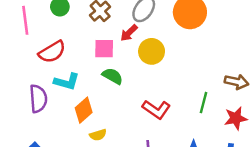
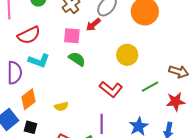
yellow circle: (152, 51) -> (127, 55), moved
green line: (203, 103) -> (150, 87), turned 42
orange diamond: (84, 110) -> (29, 99), moved

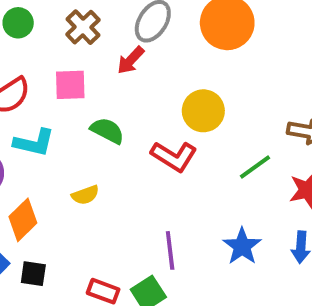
pink square: (72, 36) -> (70, 85), moved
red L-shape: (111, 89) -> (174, 156), moved
yellow semicircle: (61, 106) -> (85, 195), moved

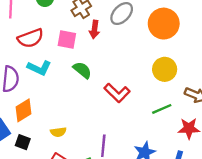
red arrow: (131, 60) -> (94, 29), moved, turned -48
yellow circle: (203, 111) -> (165, 69), moved
yellow semicircle: (85, 195) -> (58, 132), moved

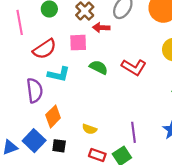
red arrow: (94, 29) -> (101, 28), turned 98
red L-shape: (117, 93) -> (134, 67), moved
yellow semicircle: (58, 132) -> (89, 129), turned 40

